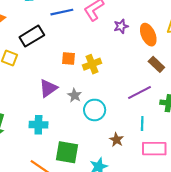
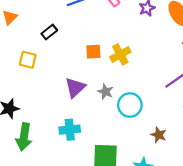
black rectangle: (32, 36) -> (49, 32), size x0.6

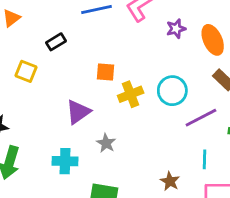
yellow cross: (120, 54) -> (131, 94), moved
gray star: (106, 92) -> (106, 143), moved
cyan circle: (130, 105) -> (172, 91), moved

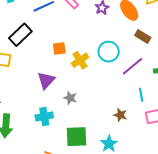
black rectangle: (56, 42) -> (20, 35), size x1.6

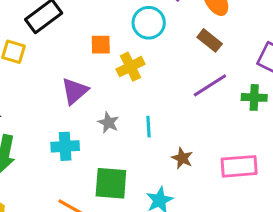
brown rectangle: (143, 37) -> (210, 40), moved
cyan circle: (109, 52) -> (149, 23), moved
cyan line: (141, 95) -> (149, 127), moved

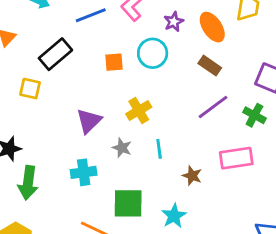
orange square: (101, 45) -> (114, 62), moved
yellow cross: (130, 67) -> (139, 110), moved
green cross: (254, 97) -> (254, 115), turned 30
pink rectangle: (239, 166) -> (236, 158), moved

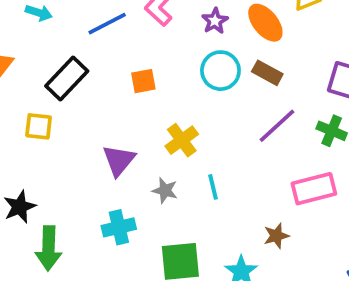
cyan circle: (153, 53) -> (220, 71), moved
brown star: (192, 176) -> (276, 236), moved, turned -30

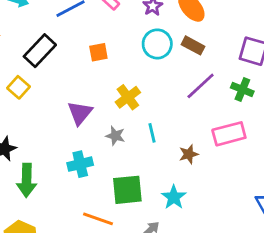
yellow square: (39, 126) -> (19, 87), turned 35
brown star: (276, 236) -> (189, 154), moved

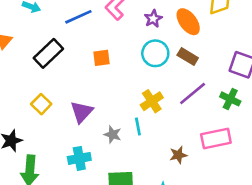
yellow square: (19, 87) -> (41, 104), moved
yellow cross: (128, 97) -> (152, 101), moved
cyan line: (152, 133) -> (138, 127), moved

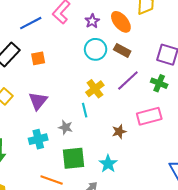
orange square: (101, 58) -> (38, 58), moved
gray star: (113, 134) -> (66, 127), moved

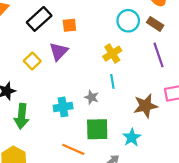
purple line: (128, 81) -> (158, 55), turned -70
yellow cross: (95, 89) -> (112, 54), moved
purple triangle: (38, 101) -> (59, 51), moved
brown star: (119, 132) -> (146, 106), size x1.6

